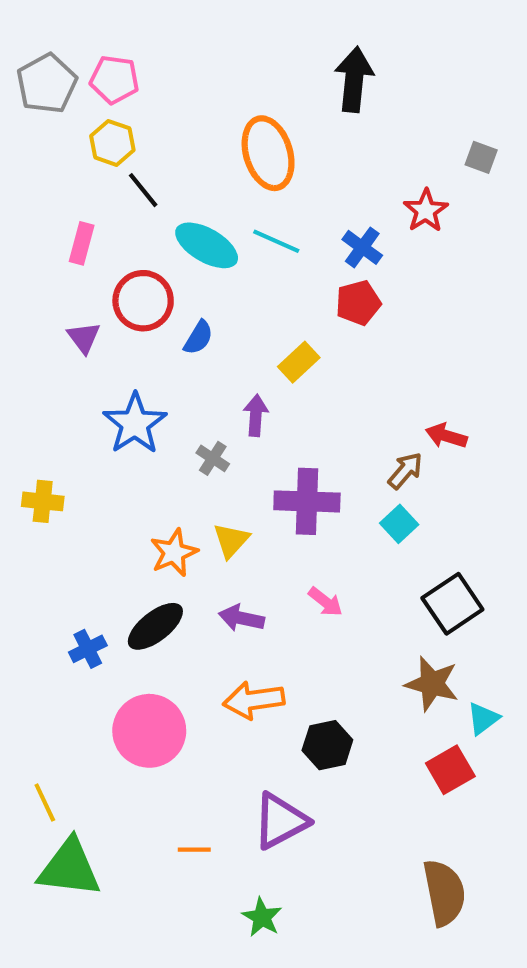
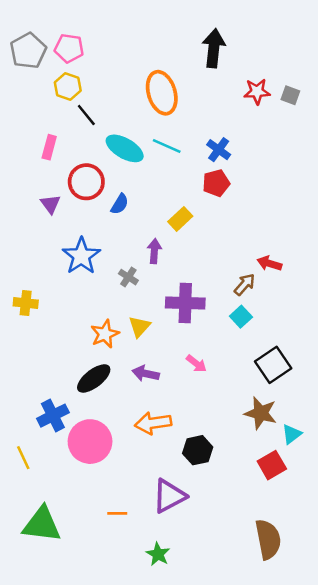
red star: (426, 211) -> (257, 92), moved, turned 30
blue cross: (88, 649) -> (53, 416), moved, size x1.4
yellow line: (45, 803) -> (23, 458), moved

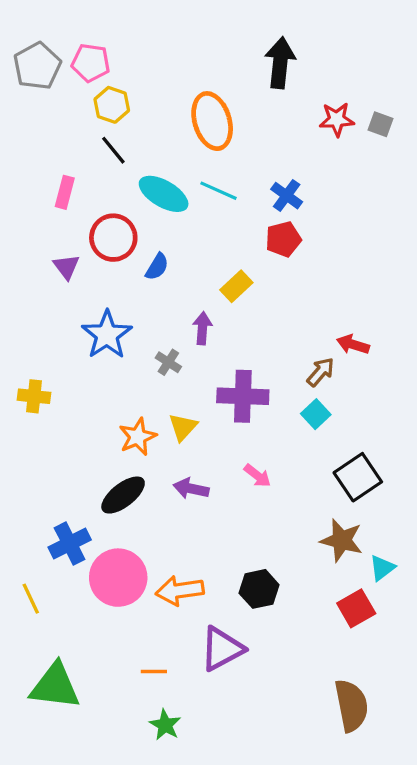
yellow hexagon: (68, 87) -> (112, 105), moved
orange arrow: (153, 423) -> (180, 591), moved
green star: (158, 554) -> (165, 725), moved

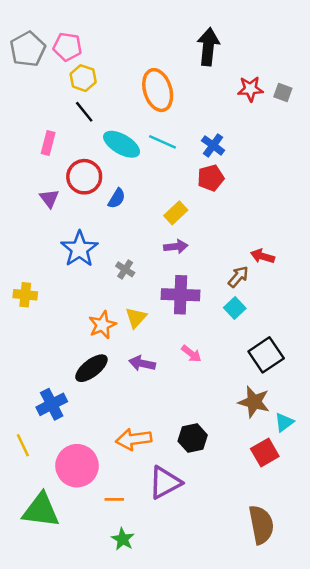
purple arrow: (202, 328) -> (176, 247), moved, turned 80
pink circle: (118, 578) -> (77, 466), moved

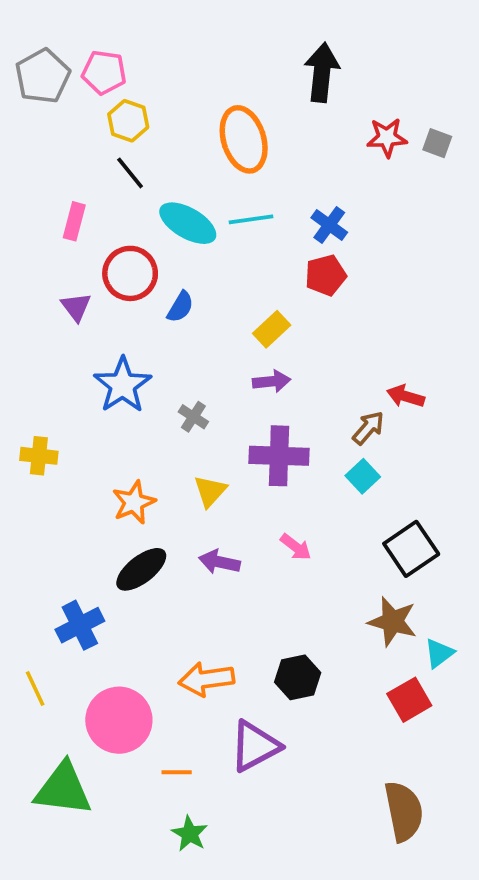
cyan line: (162, 142) -> (251, 219), turned -32
orange star: (102, 325) -> (134, 502), moved

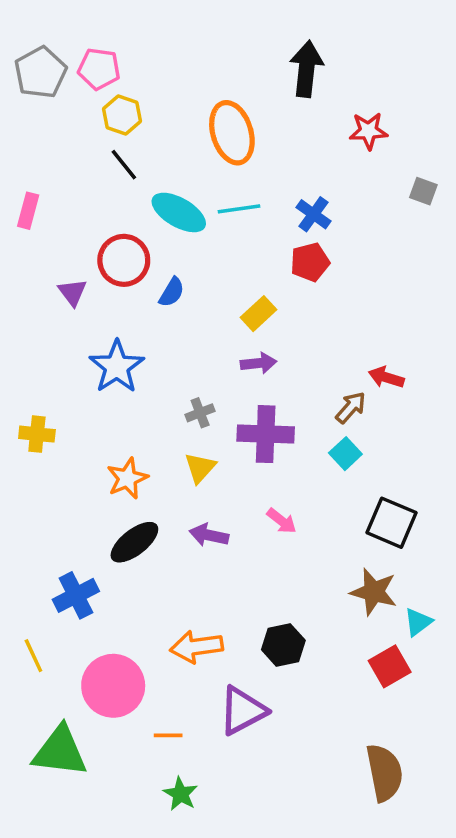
gray square: (437, 143) -> (423, 191), moved
pink rectangle: (74, 221) -> (28, 211), moved
gray cross: (193, 417) -> (200, 413), moved, turned 36
black square: (411, 549) -> (391, 523), turned -33

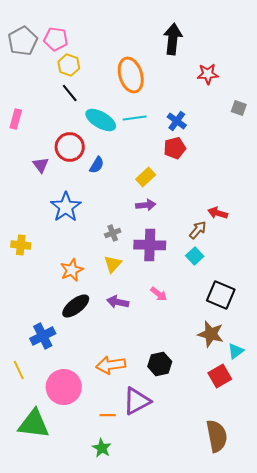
orange line: (168, 735) -> (108, 415), moved

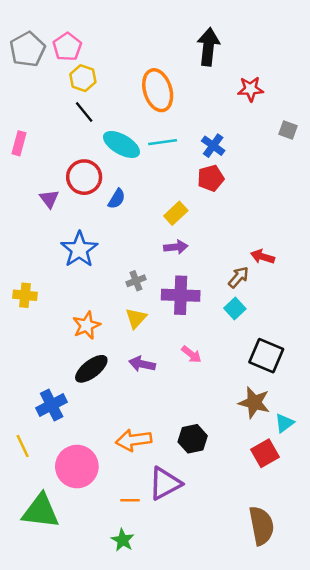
pink pentagon: (56, 39) -> (67, 47), turned 30

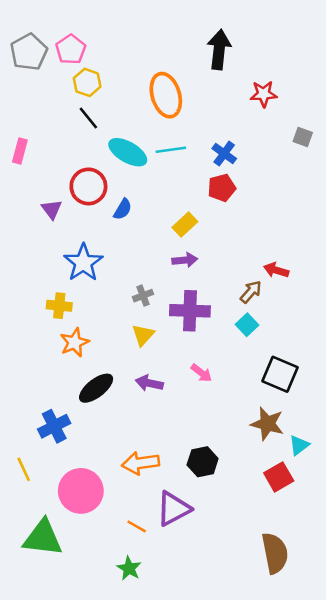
yellow cross: (25, 295) -> (59, 306), moved
orange star: (87, 325) -> (74, 342), moved
orange line: (130, 500) -> (137, 526), turned 30

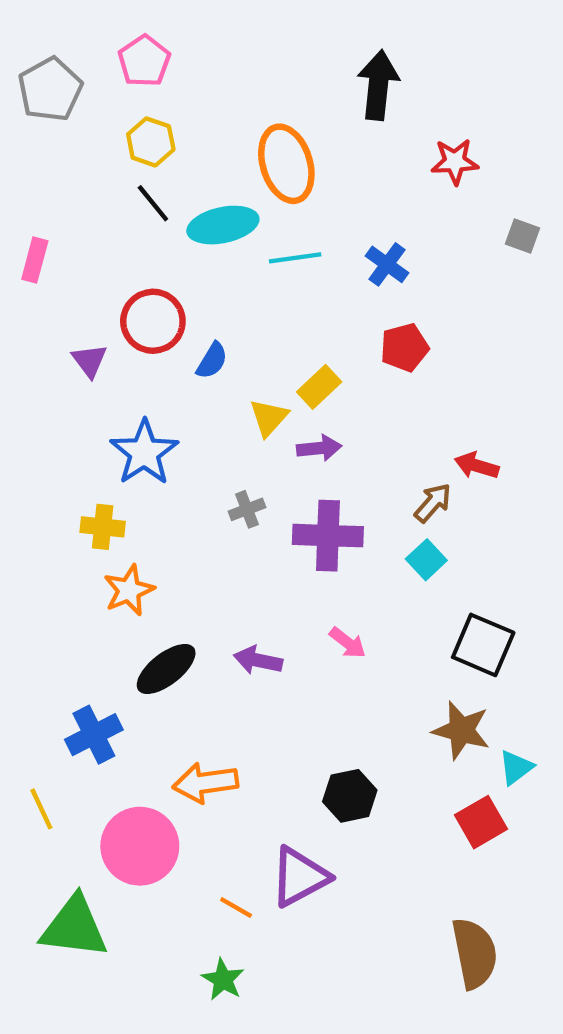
pink pentagon: (71, 49) -> (144, 61), moved
cyan ellipse: (128, 152) -> (223, 225), moved, turned -42
red pentagon: (222, 188) -> (404, 347), moved
yellow triangle: (143, 335) -> (269, 417), moved
orange arrow: (140, 463) -> (205, 783), moved

